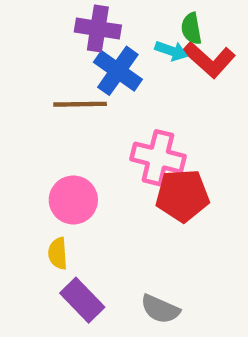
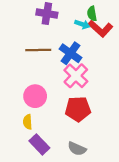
blue cross: (118, 71) -> (70, 53), moved
pink cross: (158, 158) -> (76, 76), turned 30
red pentagon: (182, 196) -> (78, 109), moved

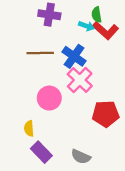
pink circle: (35, 96) -> (49, 98), moved
red pentagon: (78, 109) -> (106, 114), moved

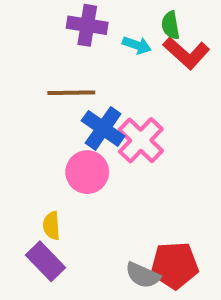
cyan arrow: (86, 26) -> (137, 45), moved
blue cross: (74, 56) -> (103, 128), moved
red pentagon: (106, 114) -> (174, 265), moved
purple rectangle: (41, 152) -> (46, 261), moved

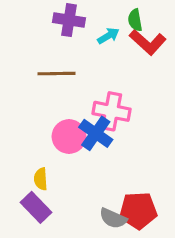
cyan arrow: (137, 45) -> (108, 36), turned -50
blue cross: (103, 128) -> (96, 133), moved
pink cross: (141, 140) -> (111, 111), turned -33

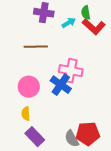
pink circle: (69, 137) -> (29, 87), moved
purple rectangle: (36, 207) -> (35, 137), moved
gray semicircle: (113, 218) -> (72, 139), turned 36

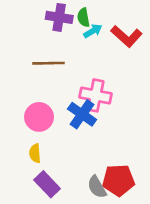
green semicircle: (86, 13) -> (83, 17), moved

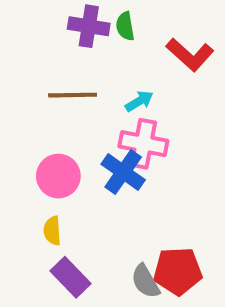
cyan arrow: (93, 31) -> (139, 101), moved

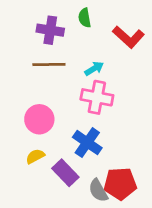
purple cross: (89, 26) -> (50, 30), moved
blue cross: (123, 172) -> (87, 143), moved
yellow semicircle: (52, 231) -> (35, 156), turned 66
purple rectangle: (70, 277) -> (65, 173), moved

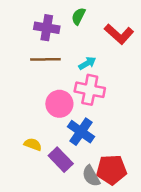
green semicircle: (85, 18) -> (78, 16), turned 36
pink circle: (39, 119) -> (59, 104), moved
yellow semicircle: (35, 156) -> (33, 144), turned 48

